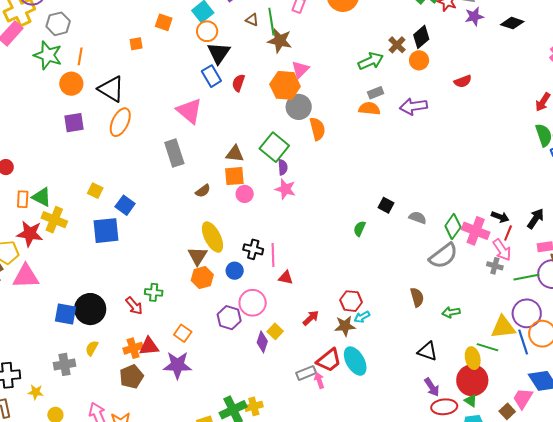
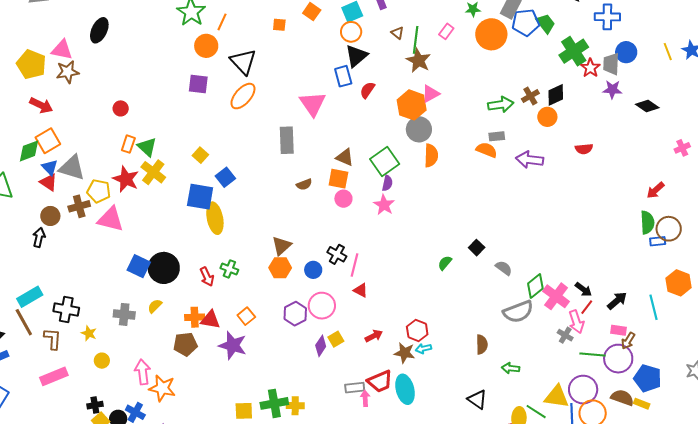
yellow ellipse: (212, 237) -> (215, 218), moved

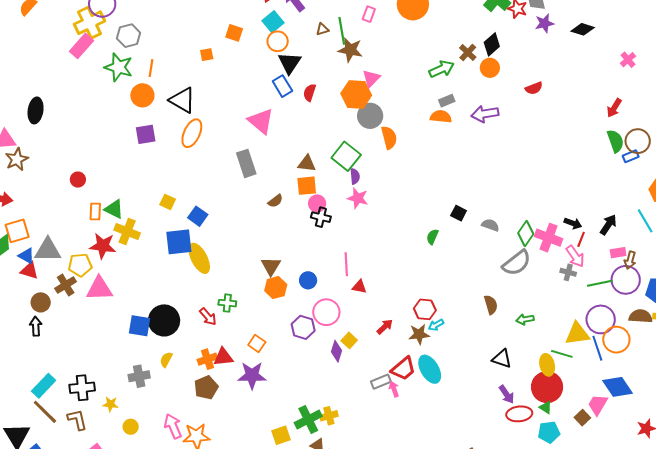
brown triangle: (397, 33) -> (322, 29), turned -40
orange square: (48, 141) -> (17, 231), turned 30
black cross: (337, 254) -> (321, 217), moved

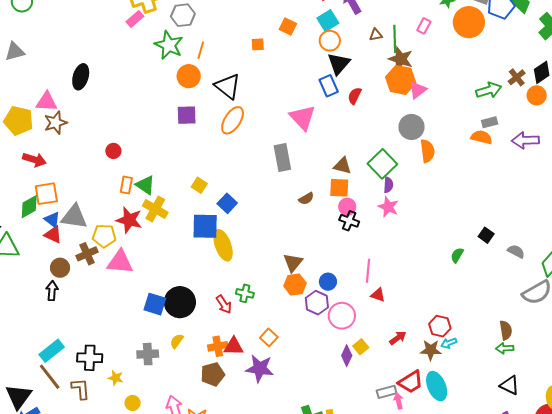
pink rectangle: (81, 46) -> (135, 19), size x0.7
orange hexagon: (356, 94) -> (401, 80), moved
green arrow: (525, 319) -> (505, 348), moved
purple hexagon: (303, 327) -> (317, 303), moved

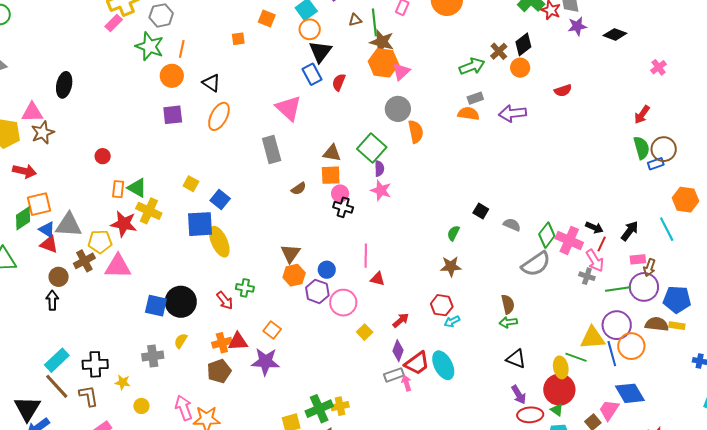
black triangle: (228, 86) -> (211, 83), size x0.7
brown star: (431, 350) -> (451, 266), moved
purple diamond: (347, 356) -> (398, 351), moved

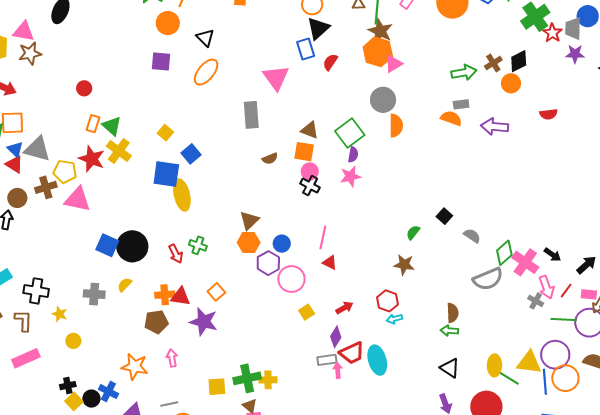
pink star: (381, 190) -> (350, 176), turned 30
red line: (602, 244) -> (566, 291), moved
yellow ellipse: (561, 367) -> (494, 365), moved
pink arrow: (184, 408) -> (172, 358), moved, size x0.7

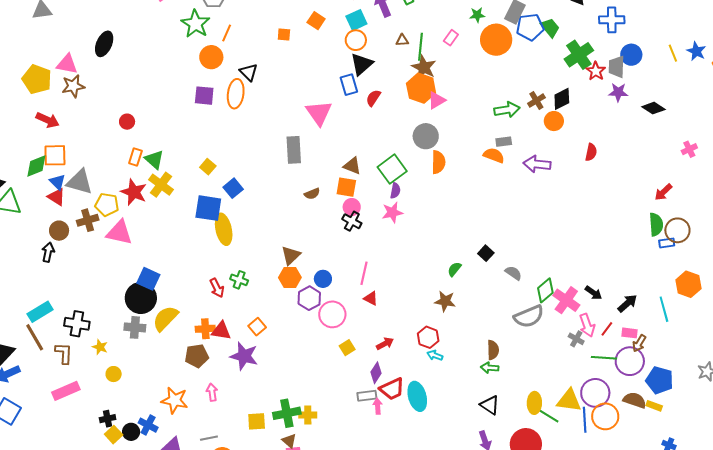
orange ellipse: (206, 72) -> (236, 94), moved, turned -32
red semicircle: (549, 114) -> (591, 152), turned -72
black circle: (132, 246) -> (141, 298), moved
yellow semicircle: (125, 285) -> (165, 318), size x1.8
cyan arrow: (394, 319) -> (435, 355), turned 35

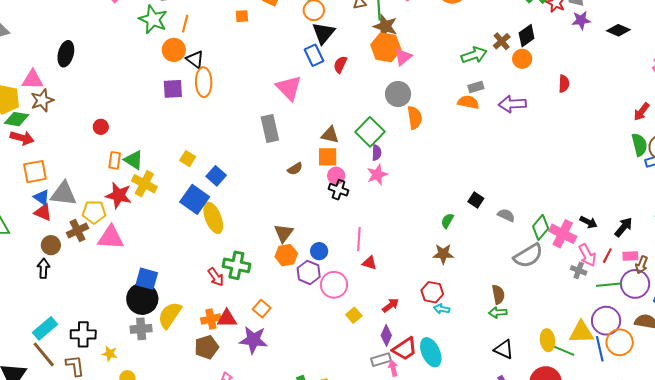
black triangle: (249, 72) -> (195, 59), moved
green diamond: (36, 166) -> (17, 119), moved, turned 40
blue square: (208, 208) -> (195, 199), turned 36
green cross: (239, 280) -> (236, 265), size x1.5

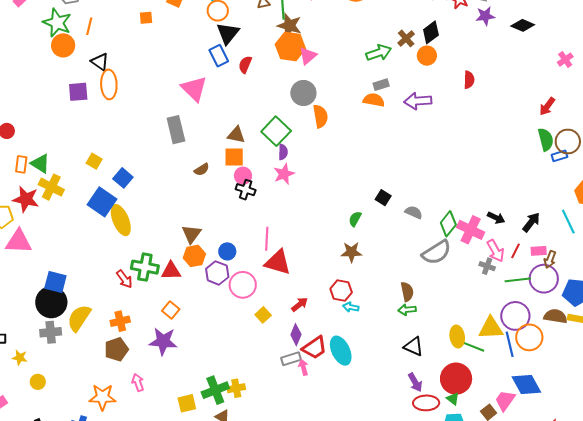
orange circle: (174, 50) -> (63, 45), moved
red triangle: (369, 263) -> (278, 262), size x1.8
red triangle: (227, 319) -> (171, 271), moved

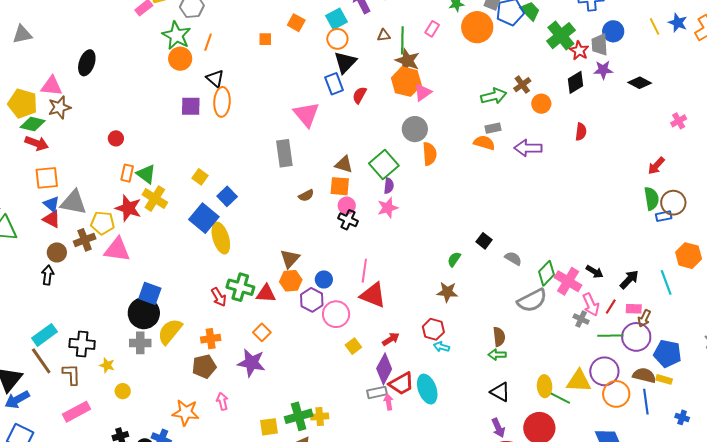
black diamond: (431, 32) -> (575, 82), moved
purple diamond: (296, 335) -> (384, 369), size x1.4
blue line: (510, 344) -> (646, 402), moved

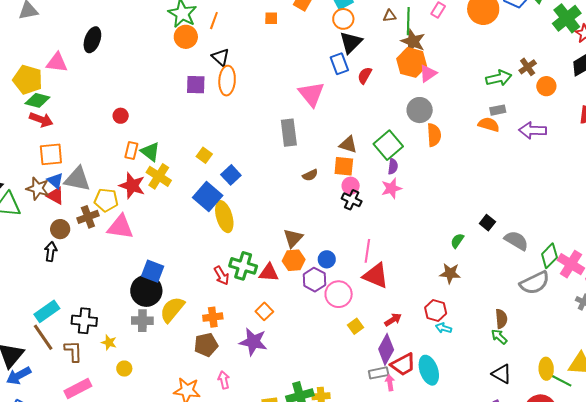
brown star: (59, 107) -> (38, 189), moved, turned 30
gray semicircle: (513, 258) -> (516, 241), size x1.4
green arrow: (497, 355) -> (499, 337), turned 42

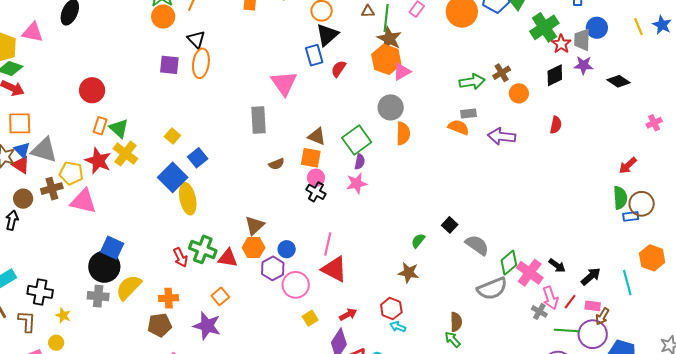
red circle: (121, 116) -> (92, 90), size x1.6
yellow circle: (124, 369) -> (56, 343), moved

